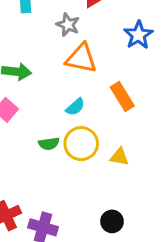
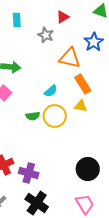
orange triangle: (81, 58) -> (70, 58), moved
yellow triangle: (119, 157) -> (81, 106), moved
black circle: (112, 221) -> (88, 169), moved, size x1.5

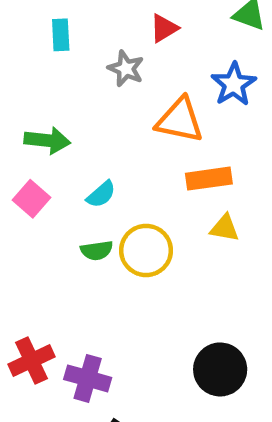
orange rectangle: (83, 84) -> (209, 179), turned -66
cyan semicircle: (51, 91) -> (101, 194), moved
yellow triangle: (81, 106) -> (225, 228), moved

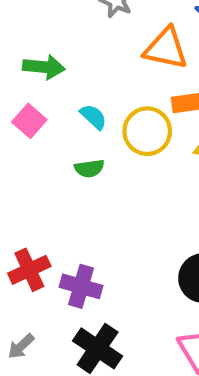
cyan semicircle: (101, 194) -> (93, 117), turned -96
yellow circle: (146, 250) -> (147, 131), moved

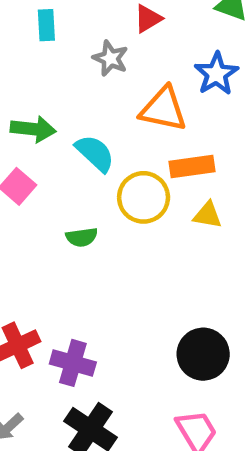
cyan semicircle: (93, 117) -> (95, 153), moved, size x1.4

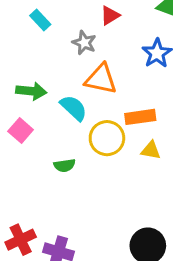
cyan rectangle: (46, 25) -> (40, 20), turned -40
orange triangle: (163, 109) -> (101, 79), moved

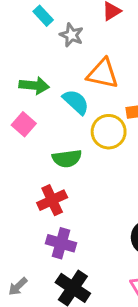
gray star: (84, 43) -> (71, 35), moved
green semicircle: (65, 165) -> (67, 158), size x1.4
red cross: (21, 240) -> (52, 200), moved

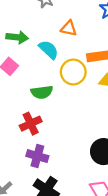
orange triangle: (103, 74) -> (69, 28), size x0.7

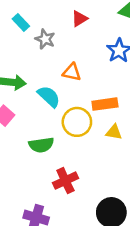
red cross: (31, 124) -> (65, 181), moved

